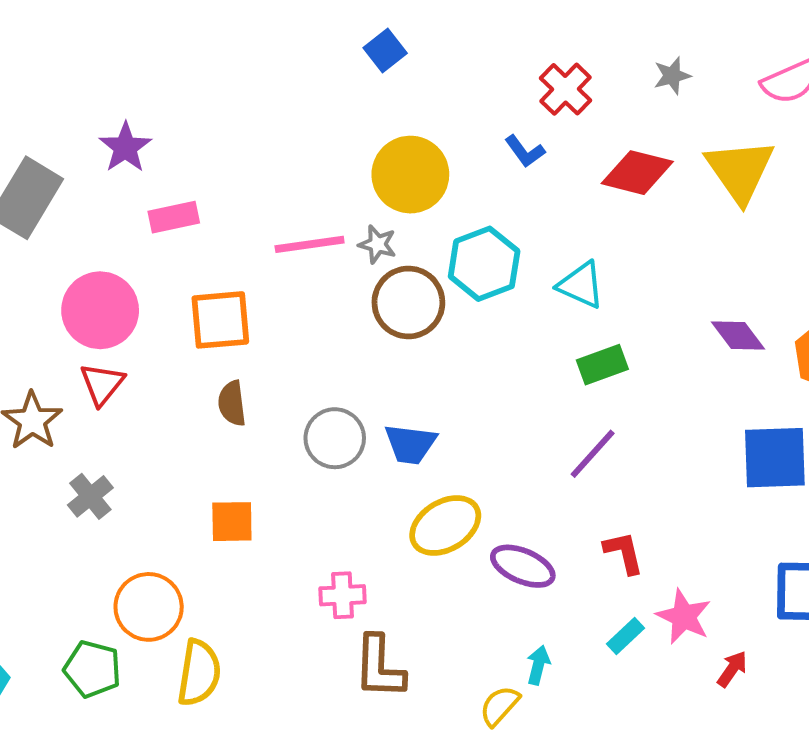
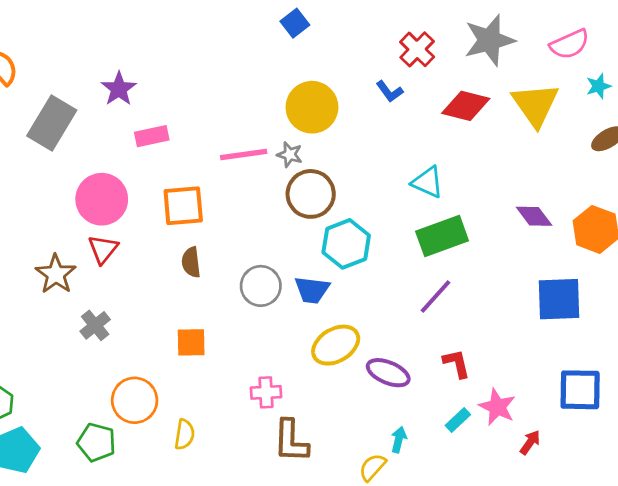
gray star: (672, 76) -> (489, 40), size x2.0
cyan hexagon: (484, 264) -> (346, 244), moved
green rectangle: (602, 365) -> (442, 236), size x1.5
yellow semicircle: (199, 673) -> (185, 434), moved, size x0.7

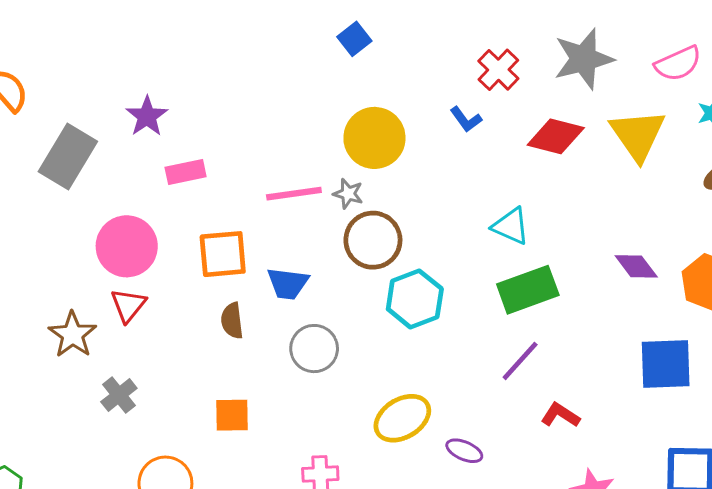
blue trapezoid: (312, 290) -> (288, 283), moved
red L-shape: (457, 363) -> (560, 415), moved, turned -44
purple ellipse: (388, 373) -> (464, 451), size x0.7

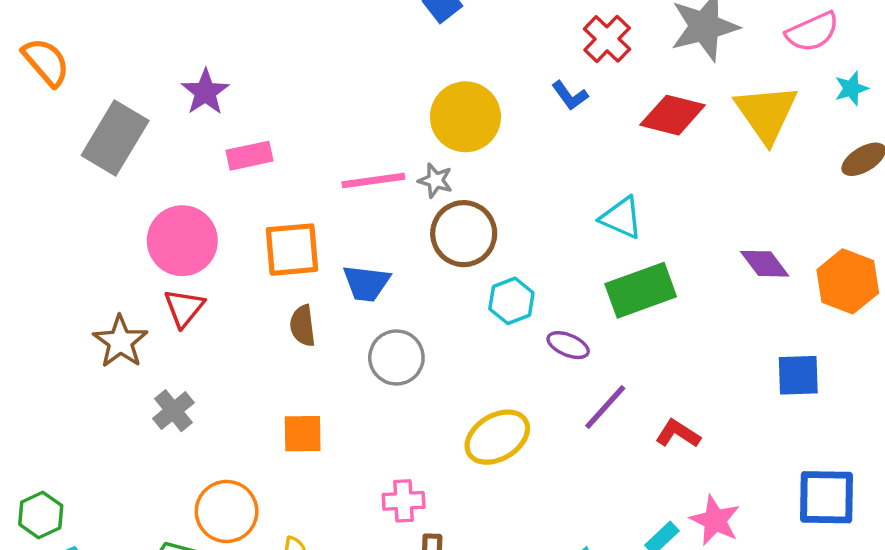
cyan hexagon: (415, 299) -> (511, 301), size x0.7
purple line: (520, 361) -> (605, 407), moved
blue square: (666, 364) -> (798, 375), size x0.7
purple ellipse: (464, 451) -> (568, 345), moved

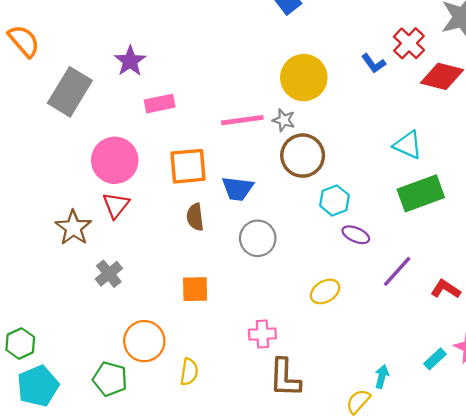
red cross: (607, 39) -> (409, 43), moved
purple ellipse: (568, 345) -> (356, 235), moved
yellow ellipse: (497, 437) -> (325, 291), size x0.7

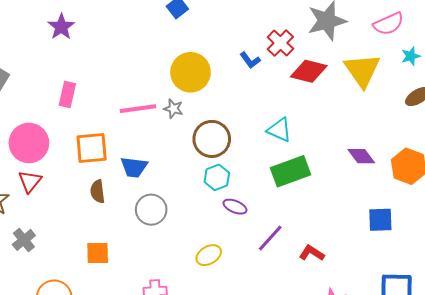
purple star: (130, 61) -> (61, 27), moved
pink rectangle: (160, 104) -> (67, 94), turned -65
brown circle: (303, 156) -> (212, 139), moved

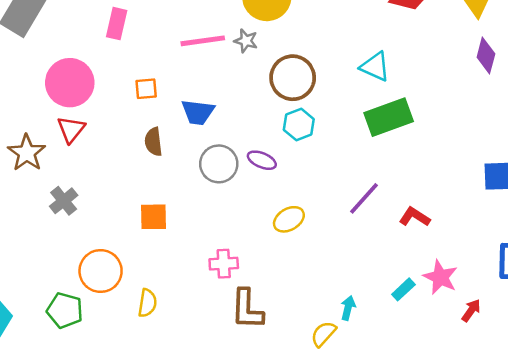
orange square: (92, 148) -> (146, 89), size x0.6
purple diamond: (361, 156) -> (486, 56), moved, turned 52
purple ellipse: (235, 207) -> (262, 160), moved

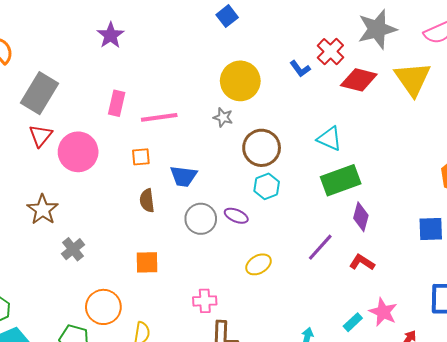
pink line: (203, 41) -> (159, 117), moved
purple diamond: (486, 56) -> (361, 217), moved
red triangle: (71, 129) -> (41, 136), moved

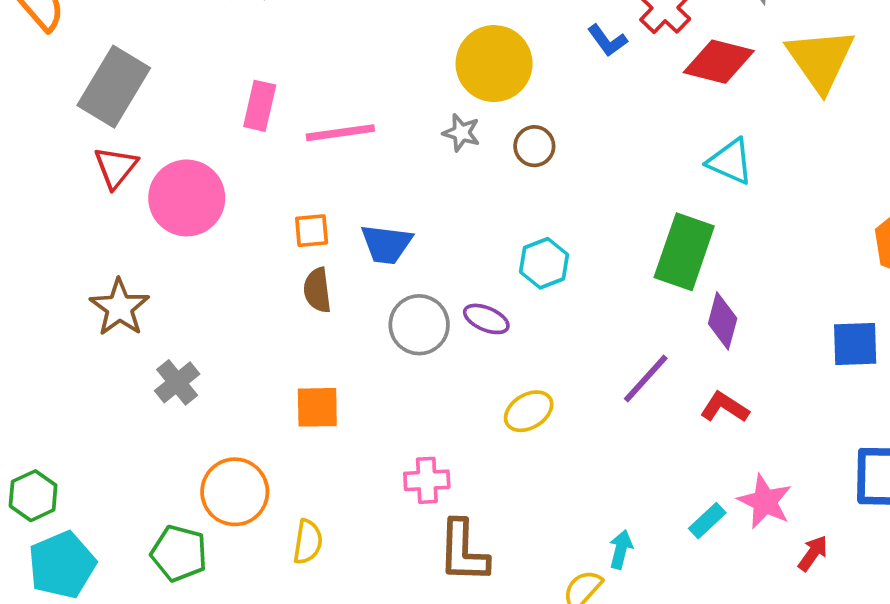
cyan triangle: (329, 139) -> (730, 161), moved
brown circle: (262, 148) -> (534, 146), moved, size x0.6
orange square: (141, 157) -> (312, 231), moved
green rectangle: (341, 180) -> (684, 252), turned -51

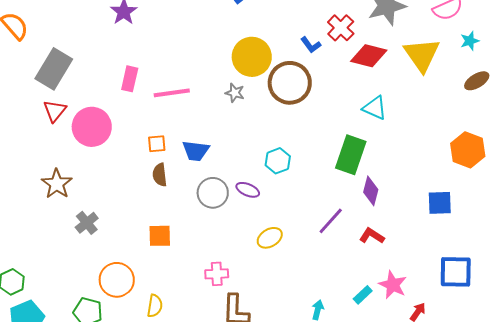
brown circle: (534, 146) -> (290, 83), moved, size x2.0

